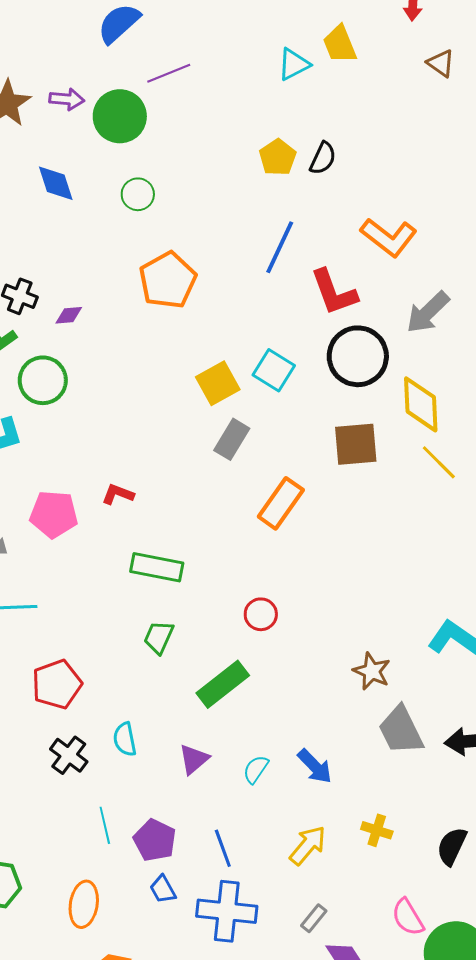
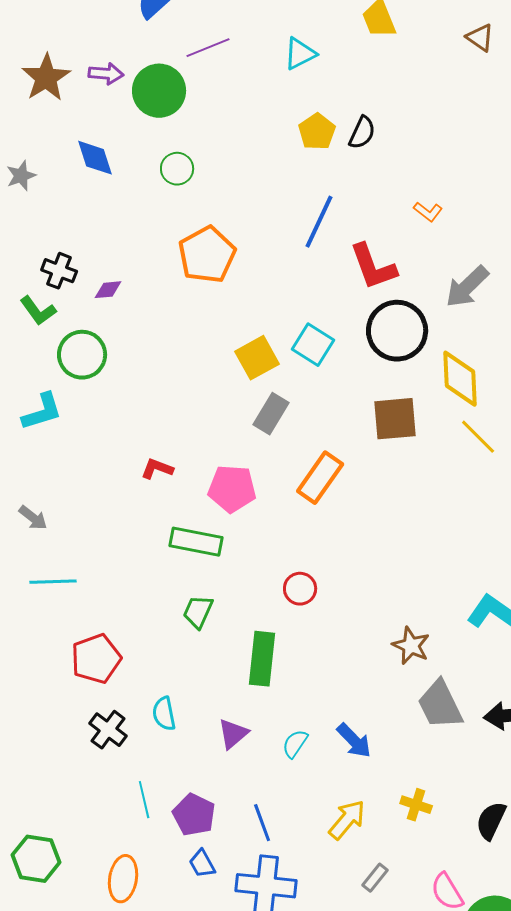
cyan triangle: (294, 64) -> (300, 54), moved
orange L-shape: (389, 237) -> (428, 212), size x0.5
pink pentagon: (54, 514) -> (232, 489), moved
green rectangle: (223, 684) -> (262, 659), turned -46
gray rectangle: (314, 918) -> (375, 878), moved

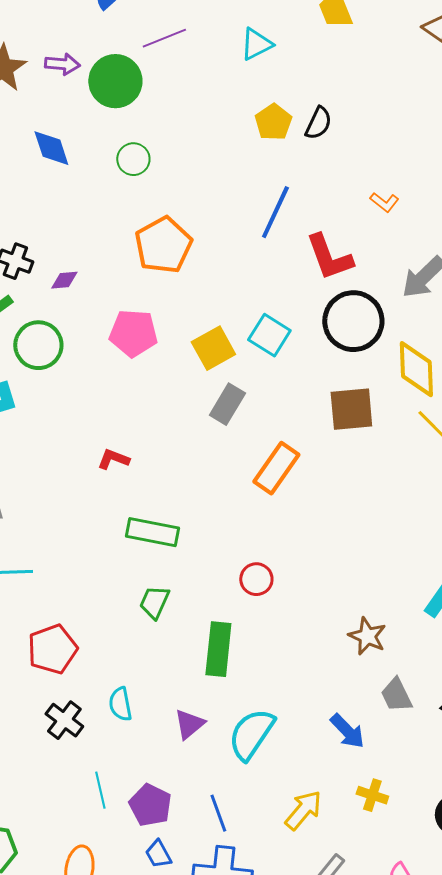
pink pentagon: (232, 489) -> (133, 333), moved
gray trapezoid: (440, 705) -> (396, 695), size x0.7
blue arrow: (354, 741) -> (347, 731), moved
cyan semicircle: (295, 744) -> (251, 734), size x1.8

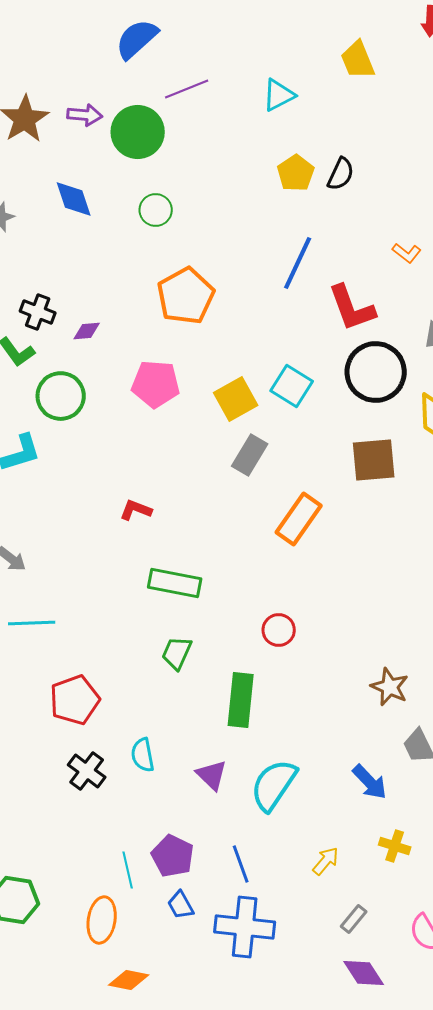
purple triangle: (189, 724) -> (212, 775), turned -36
cyan line: (100, 790) -> (128, 870), moved
yellow arrow: (303, 810) -> (326, 861), size x0.7

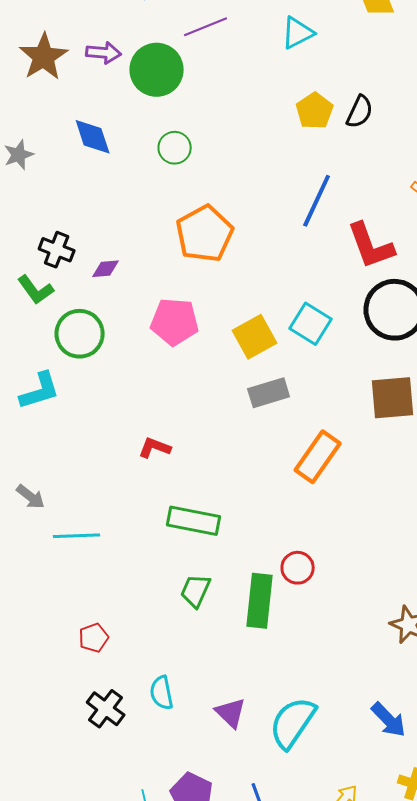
gray rectangle: (250, 455) -> (269, 393), turned 42
cyan line: (32, 623) -> (77, 536), moved
red pentagon: (75, 700) -> (94, 638), size x0.6
green rectangle: (241, 700) -> (260, 601), moved

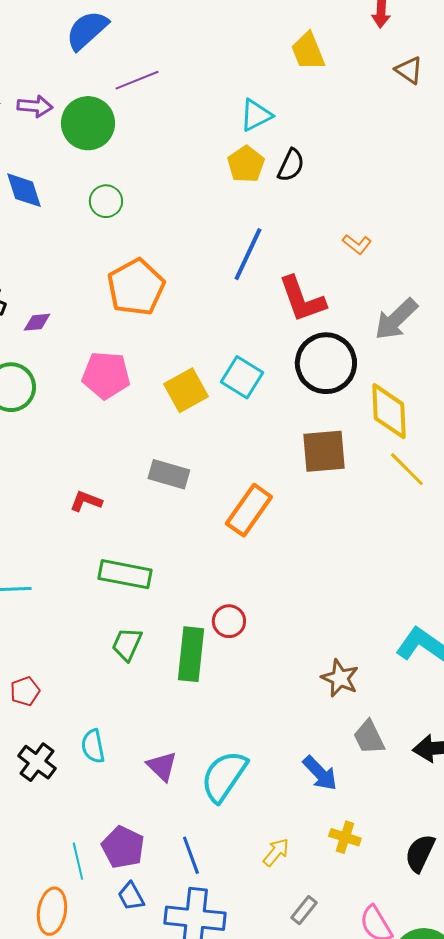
cyan triangle: (298, 33) -> (256, 115), moved
gray rectangle: (269, 393) -> (169, 474), moved, turned 33

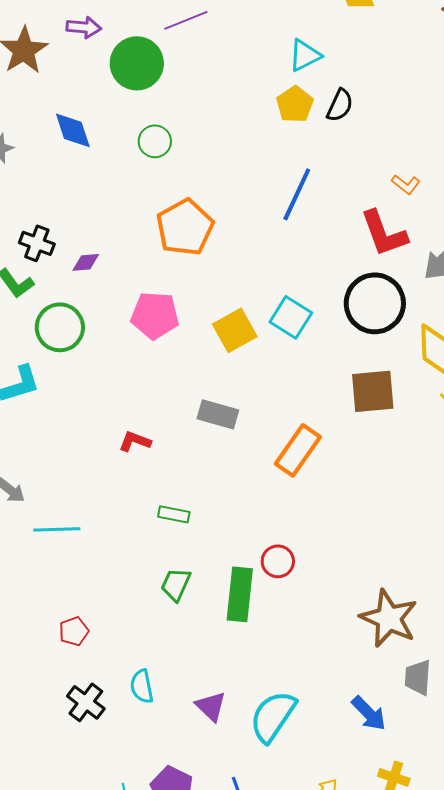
purple arrow: (35, 106) -> (84, 27), moved
red L-shape: (302, 299) -> (384, 233), moved
green rectangle: (125, 574) -> (174, 514), size x0.6
brown star: (340, 678) -> (389, 618), size x1.5
gray trapezoid: (369, 737) -> (418, 677), turned 30

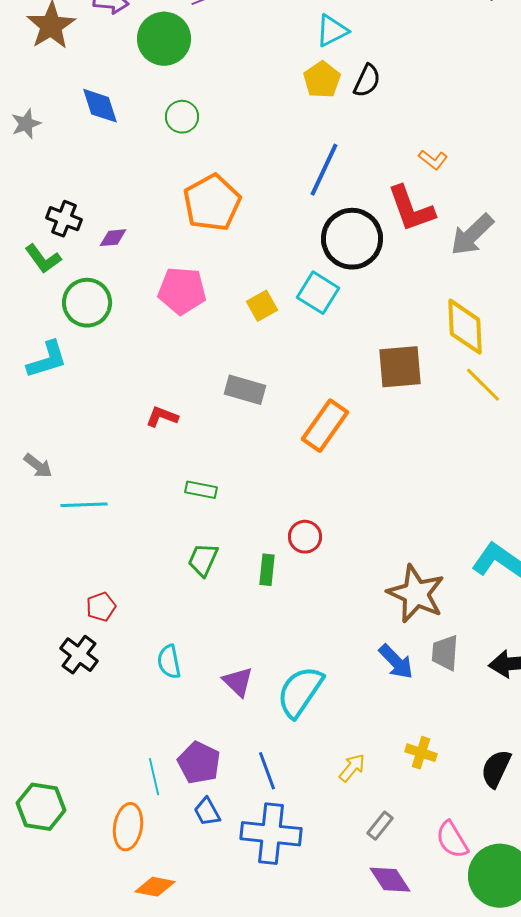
black circle: (375, 303) -> (352, 239), moved
yellow square: (235, 330) -> (262, 306), size x0.7
green rectangle: (240, 594) -> (267, 570), size x0.6
black cross: (86, 702) -> (79, 655), moved
blue arrow: (369, 713) -> (396, 662), moved

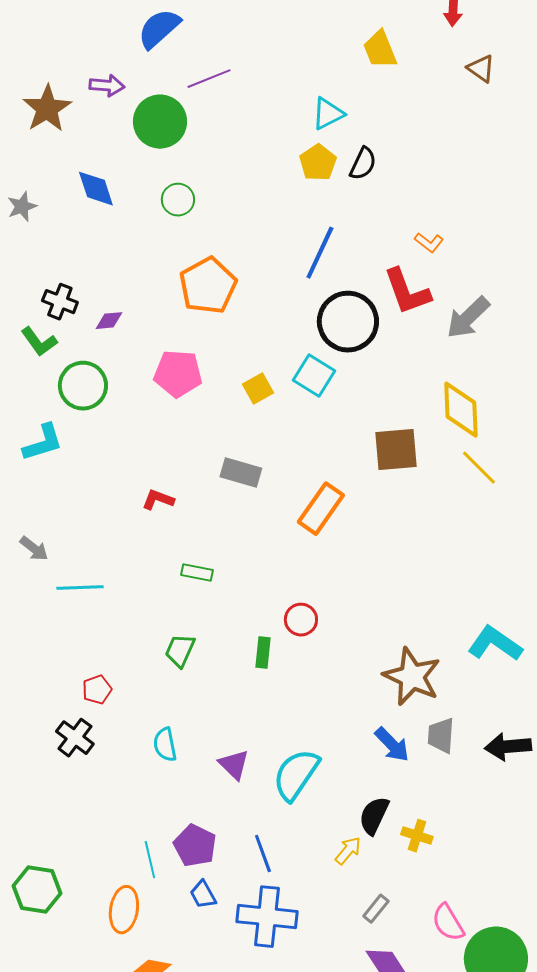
green trapezoid: (203, 560) -> (180, 651), moved
black semicircle: (496, 769) -> (374, 816), moved

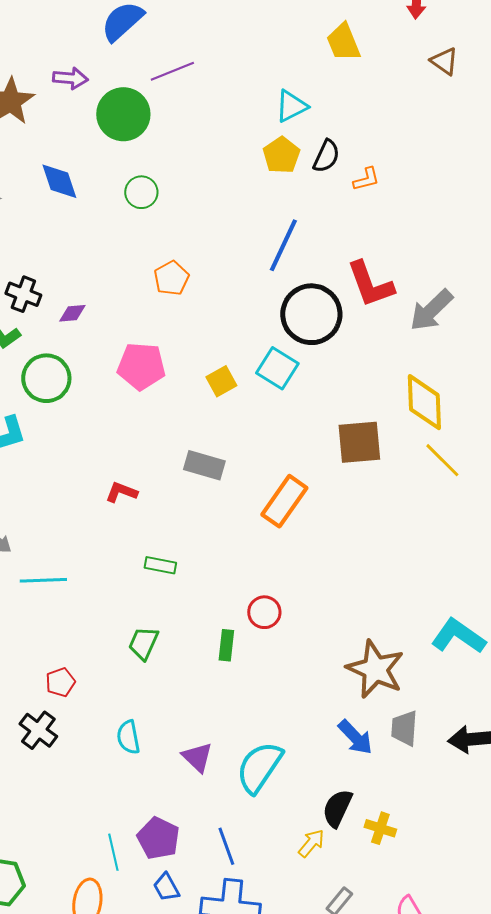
orange L-shape: (429, 243) -> (366, 179), moved, turned -52
orange pentagon: (208, 286) -> (171, 278), size x0.6

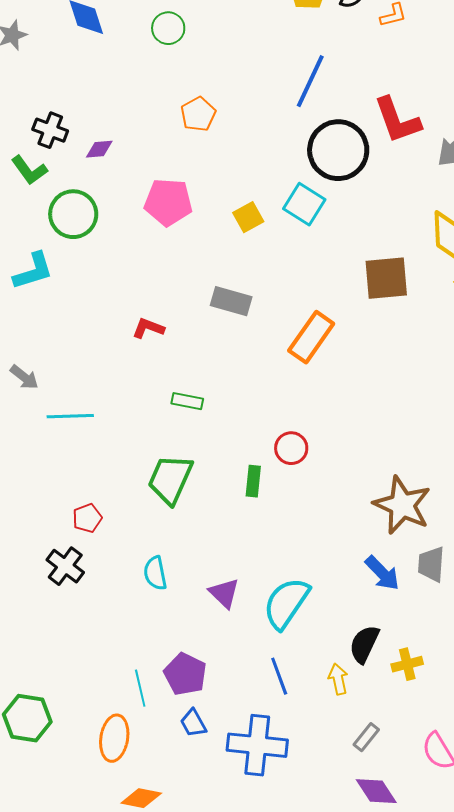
green trapezoid: (143, 643) -> (170, 479), size x1.5
yellow cross: (380, 828) -> (407, 664), turned -32
yellow arrow: (311, 843) -> (338, 679), turned -52
blue line: (226, 846) -> (279, 676), moved

